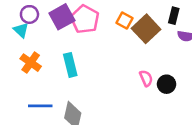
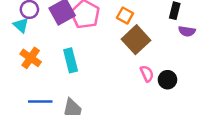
brown square: (146, 29) -> (136, 40), moved

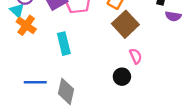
orange cross: (31, 58) -> (26, 25), moved
black circle: (167, 80) -> (122, 77), moved

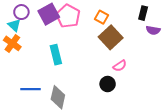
orange cross: (26, 25) -> (12, 43), moved
pink semicircle: (136, 56) -> (120, 66), turned 80

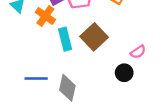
brown square: (111, 37) -> (94, 37), moved
orange cross: (12, 43) -> (45, 16), moved

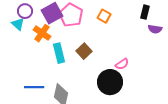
brown square: (94, 37) -> (84, 51), size x0.7
black circle: (124, 73) -> (110, 82), size x1.6

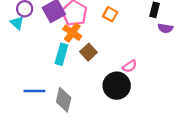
orange cross: (42, 33) -> (72, 33), moved
cyan rectangle: (59, 53) -> (61, 54), turned 30

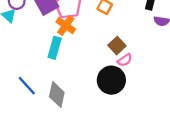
brown square: (89, 52) -> (117, 46), moved
blue line: (34, 91) -> (27, 86), turned 48

